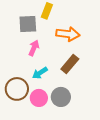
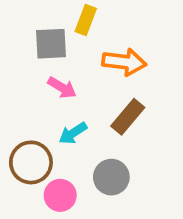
pink arrow: (34, 48) -> (62, 88), turned 98
pink circle: (39, 98) -> (60, 195), moved

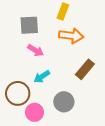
yellow rectangle: (86, 20) -> (63, 12), moved
brown rectangle: (128, 117) -> (85, 69), moved

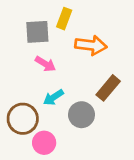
yellow rectangle: (63, 12) -> (64, 19), moved
gray circle: (64, 102) -> (81, 115), moved

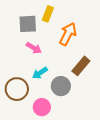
orange arrow: (91, 45) -> (68, 34), turned -70
pink circle: (44, 143) -> (42, 107), moved

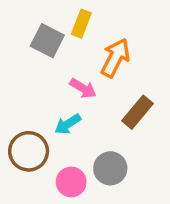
gray square: (28, 24) -> (47, 41), turned 30
pink arrow: (34, 48) -> (83, 88), moved
gray circle: (61, 86) -> (110, 168), moved

